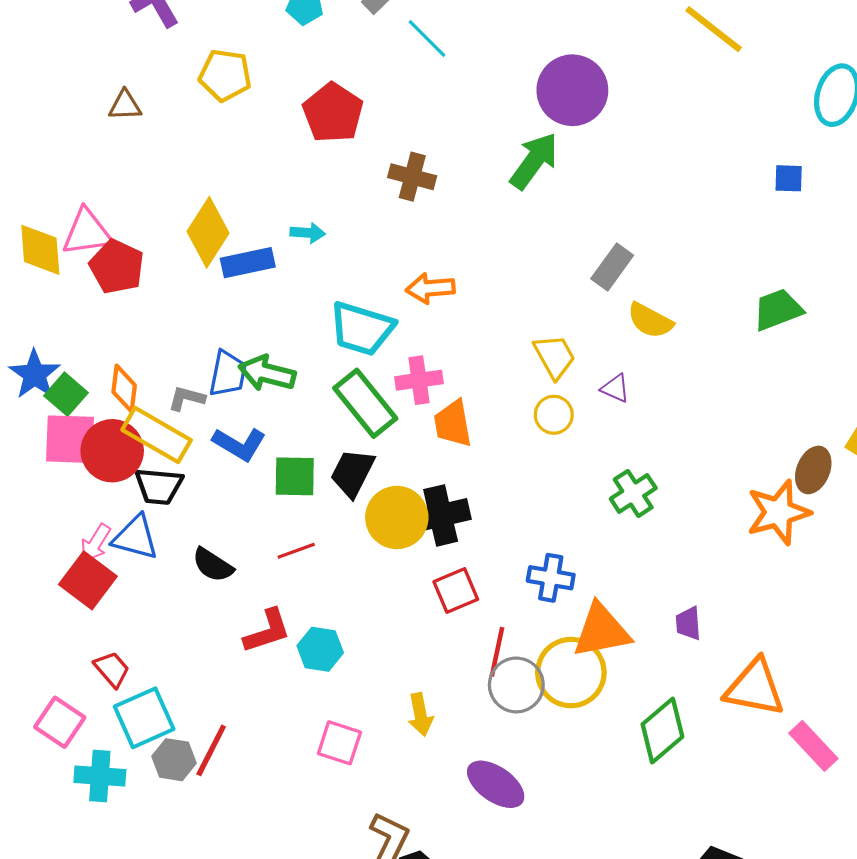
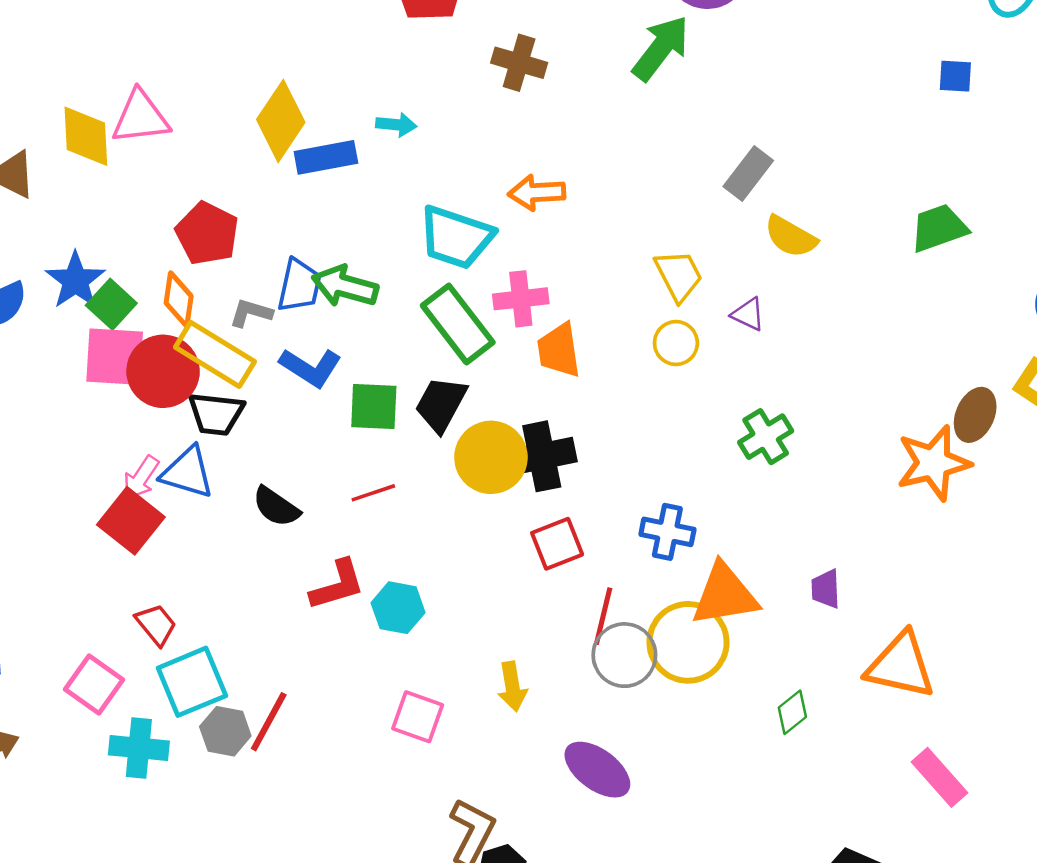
red pentagon: (117, 267) -> (207, 233), moved
green diamond: (662, 730) -> (792, 712), size x0.6
pink rectangle: (813, 746) -> (939, 777), moved

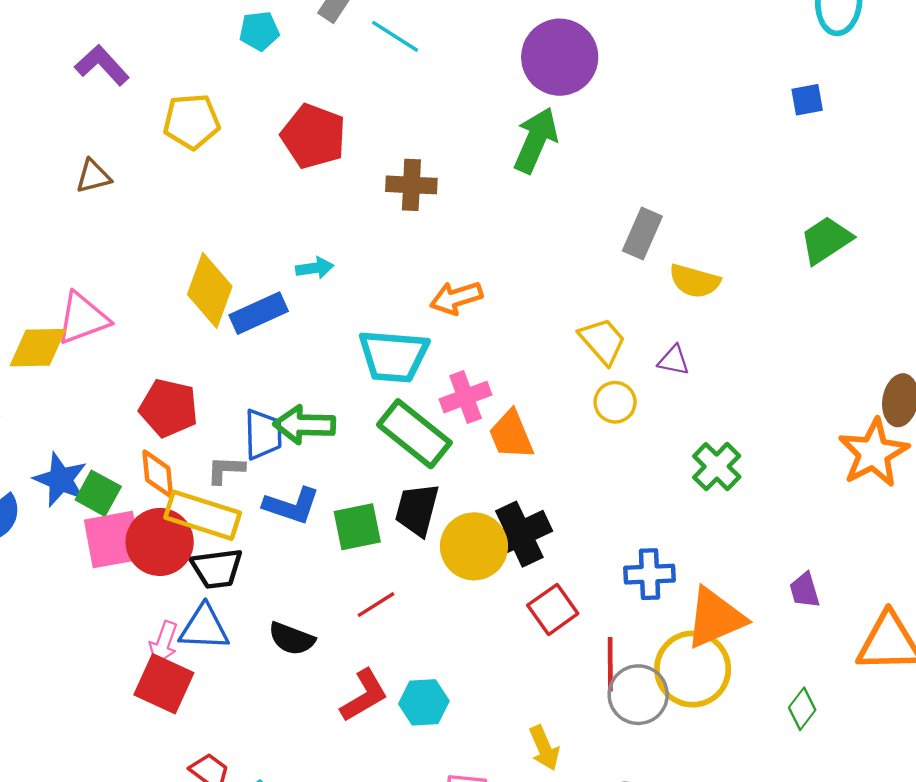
yellow diamond: (86, 136) -> (38, 348), turned -74

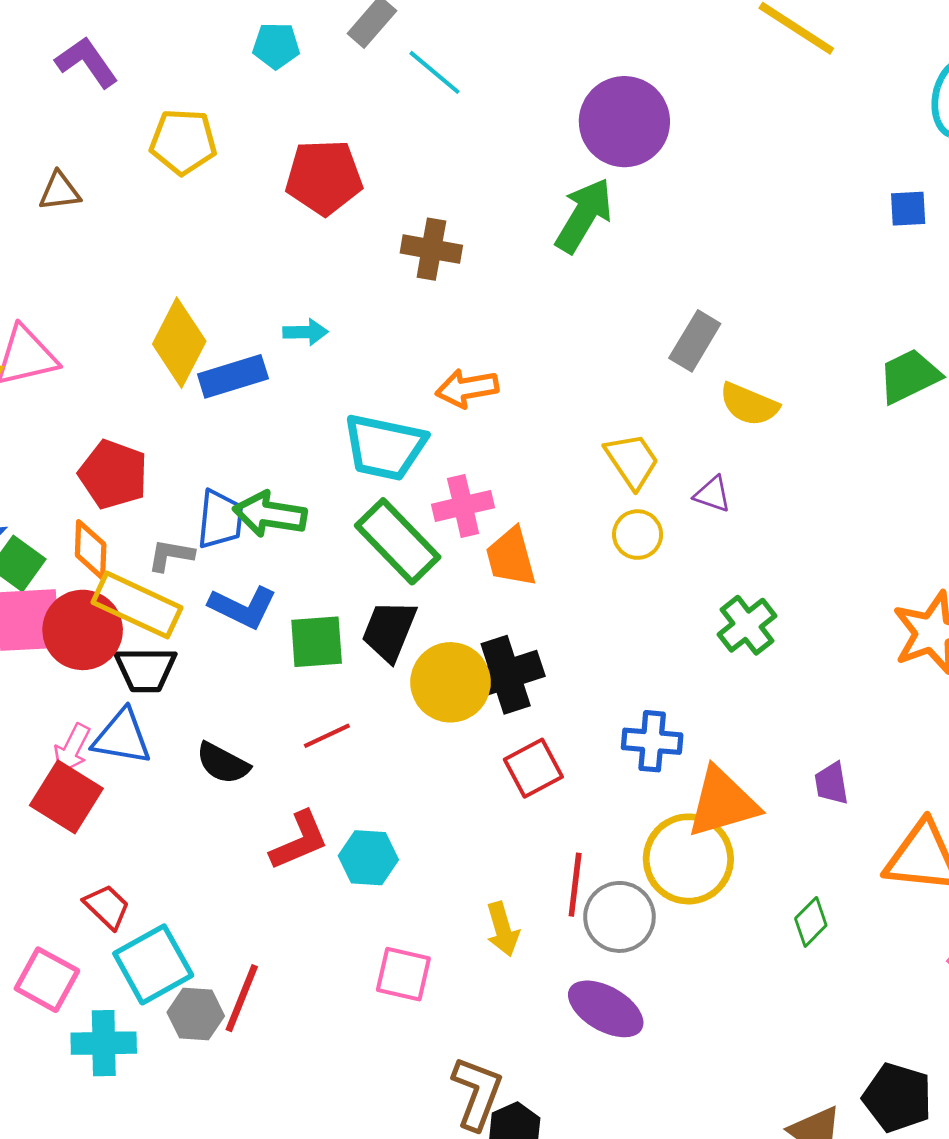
red pentagon: (314, 136) -> (324, 177), turned -30
red line: (610, 664) -> (575, 885), moved
gray circle: (638, 695) -> (619, 917), moved

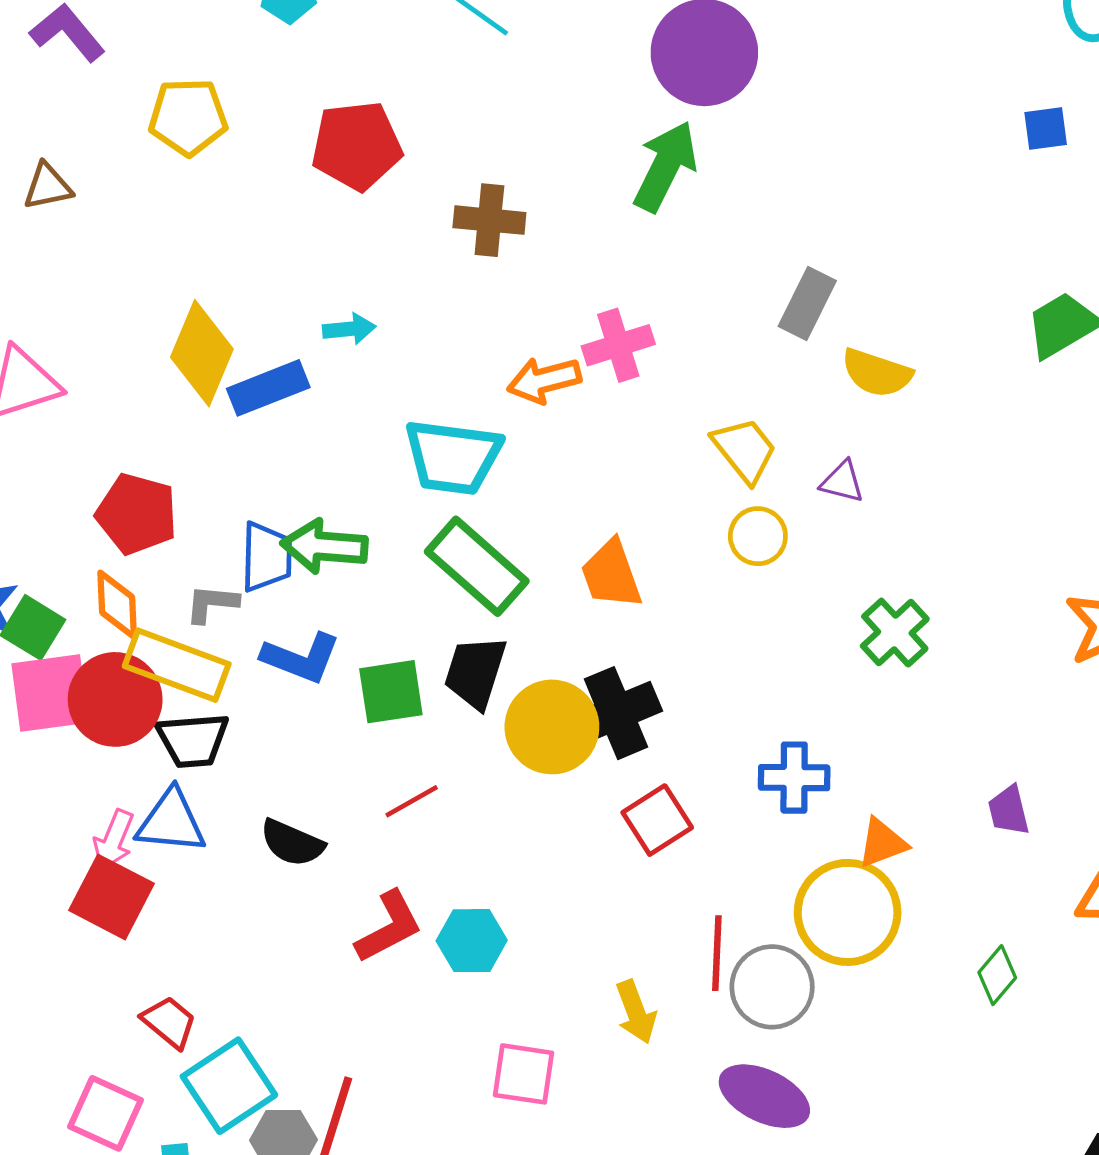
pink cross: (463, 506) -> (618, 345), moved
orange triangle: (722, 803) -> (882, 843), size x0.6

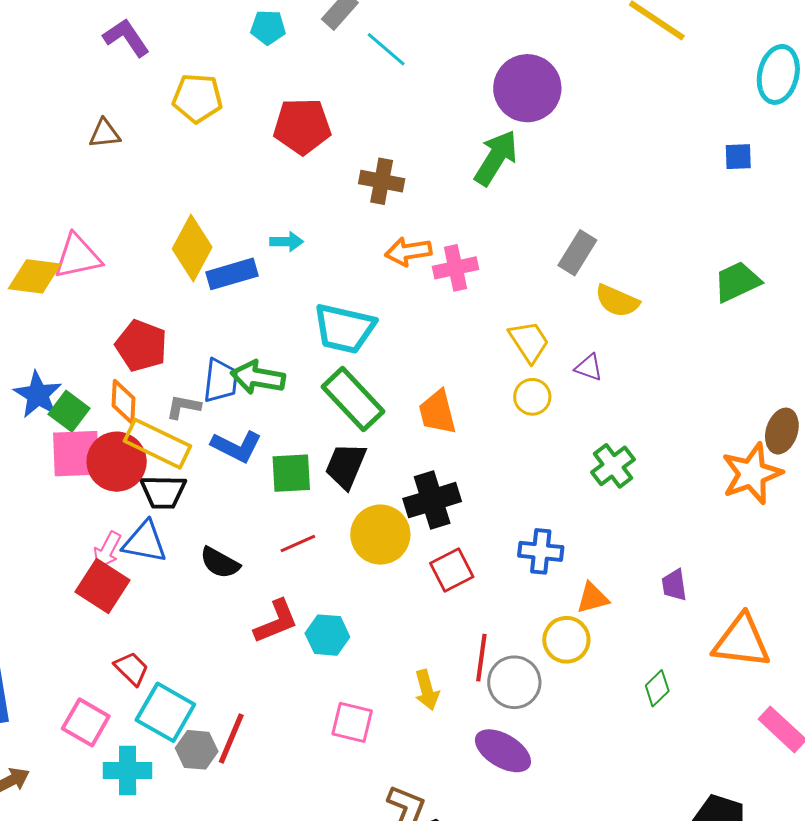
orange arrow: (544, 380) -> (408, 252), moved
yellow circle: (552, 727) -> (380, 535), moved
yellow circle: (848, 912) -> (566, 640), size x0.7
cyan square: (229, 1086) -> (165, 712), turned -32

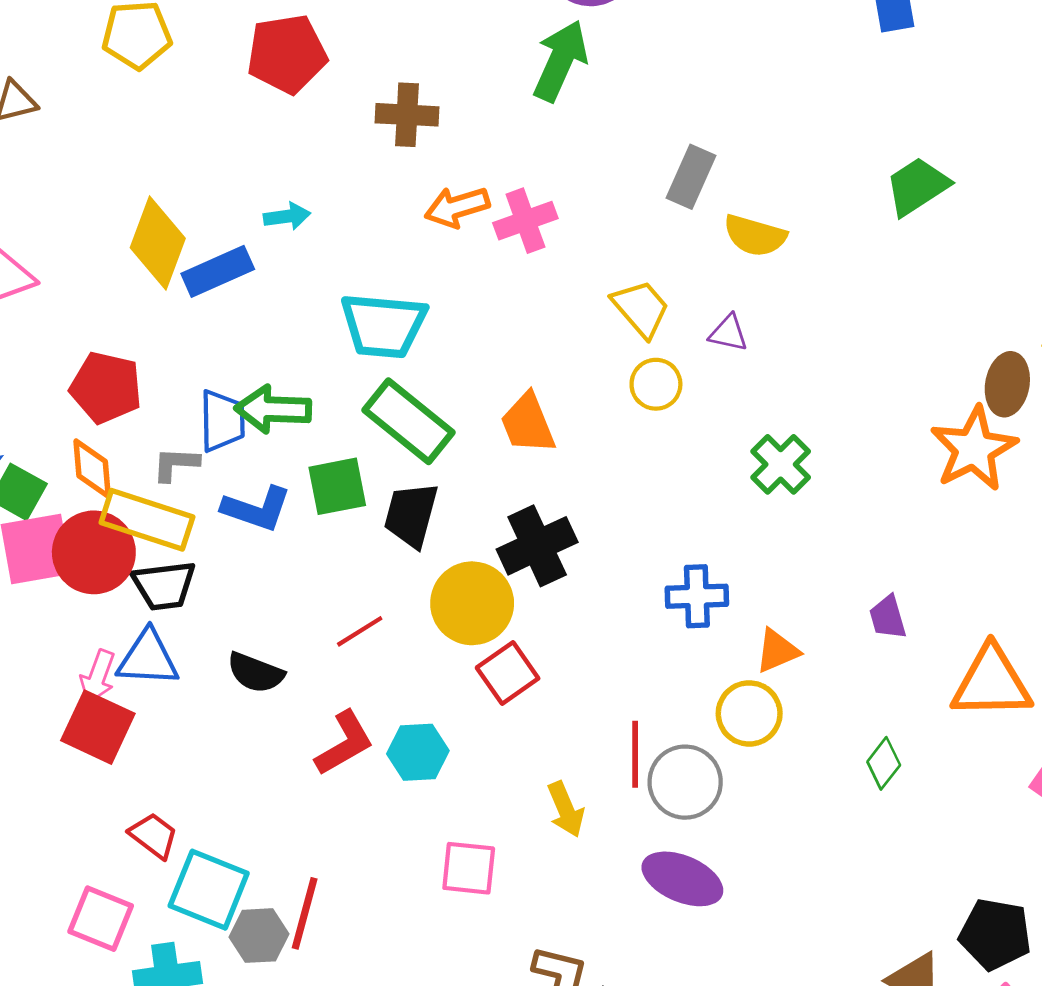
green square: (291, 473) -> (337, 486), moved
red square: (452, 570) -> (508, 673), moved

